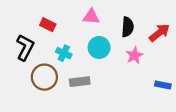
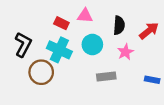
red rectangle: (48, 25) -> (61, 23), moved
cyan cross: (64, 53) -> (59, 50), size x1.6
gray rectangle: (80, 82) -> (106, 76), moved

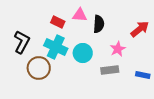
black semicircle: (119, 25) -> (99, 24), moved
cyan circle: (92, 45) -> (83, 53), moved
gray rectangle: (106, 76) -> (110, 70), moved

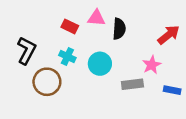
cyan cross: (56, 47) -> (67, 56), size x0.6
pink star: (118, 49) -> (152, 65), moved

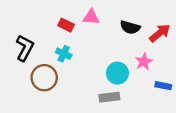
black semicircle: (119, 29) -> (130, 27), moved, turned 102
cyan circle: (100, 64) -> (117, 73), moved
gray rectangle: (132, 84) -> (109, 97), moved

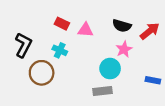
pink triangle: (91, 17) -> (85, 30), moved
pink star: (144, 62) -> (124, 49), moved

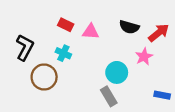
pink star: (124, 49) -> (144, 57), moved
blue rectangle: (153, 80) -> (162, 95), moved
gray rectangle: (103, 91) -> (109, 96), turned 66

